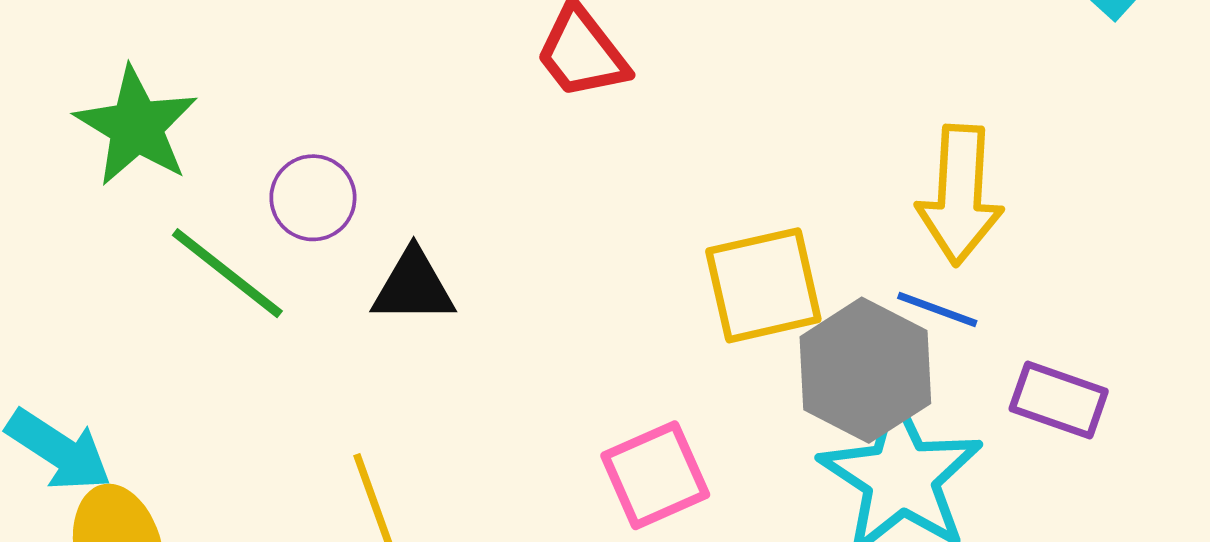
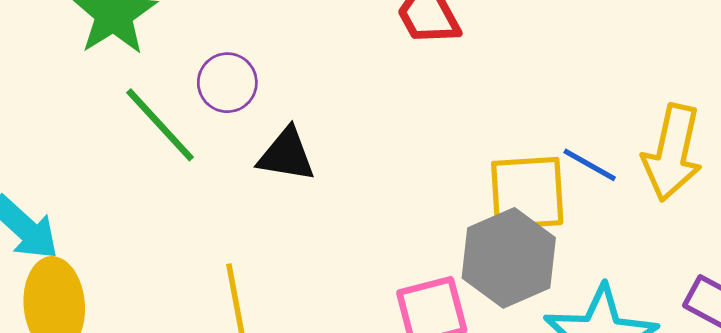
blue line: (937, 310) -> (590, 165), moved
gray hexagon: (865, 370) -> (509, 258), moved

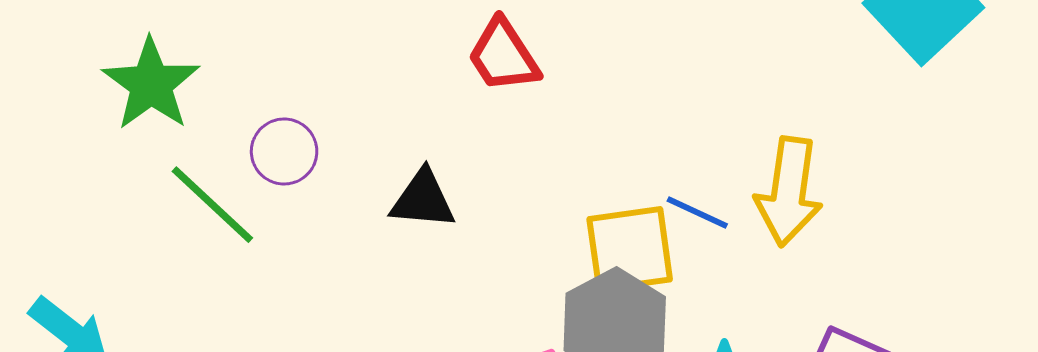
black triangle: (286, 155) -> (423, 199), moved

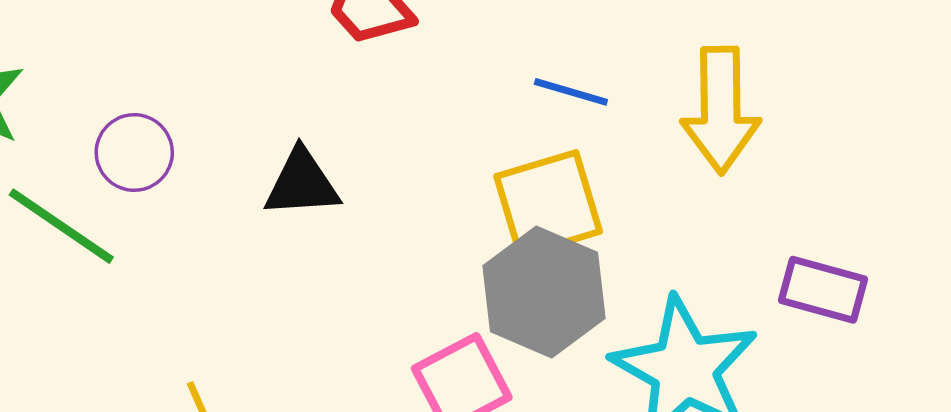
blue line: (697, 212) -> (571, 92), moved

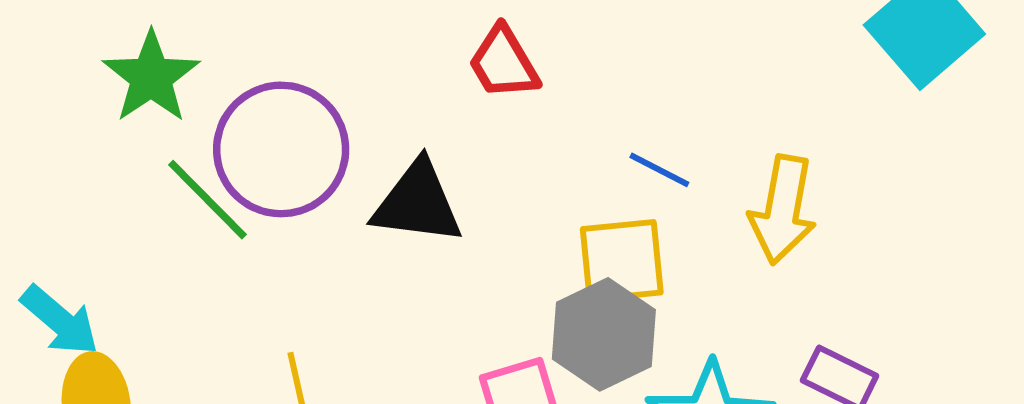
purple circle: (134, 153) -> (281, 149), size x2.0
black triangle: (302, 183) -> (418, 203), size x1.4

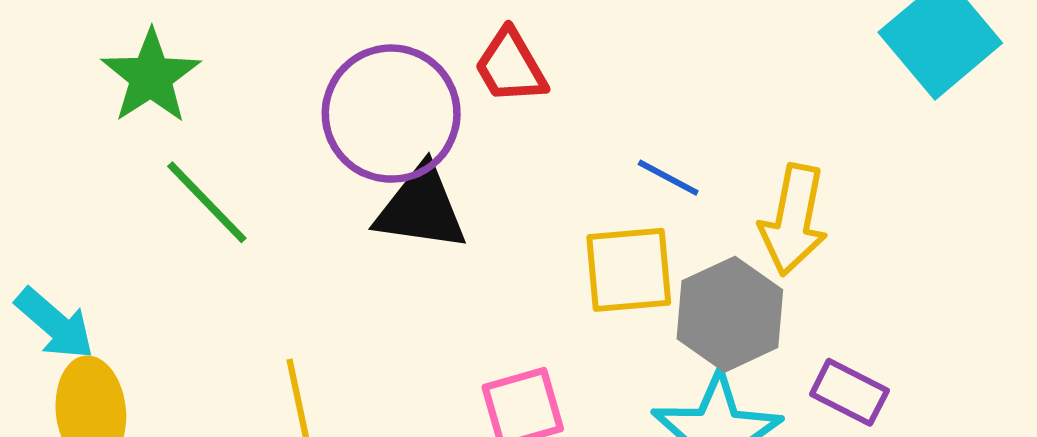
purple circle: (281, 149) -> (391, 114), moved
gray hexagon: (604, 334) -> (730, 314), moved

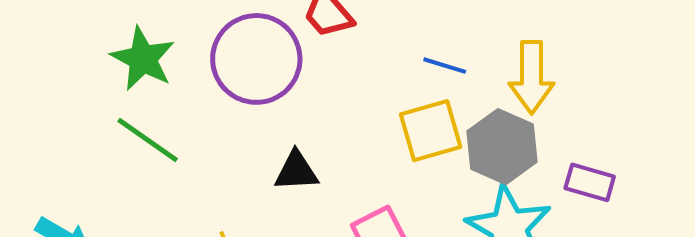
green star: (151, 77) -> (143, 59), moved
black triangle: (421, 208) -> (296, 171), moved, size x0.7

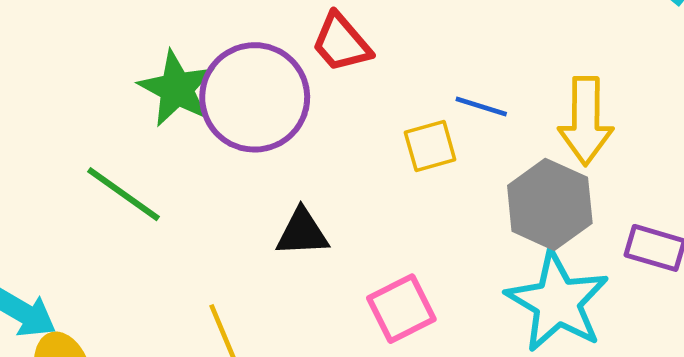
green star: (143, 59) -> (177, 89), moved
yellow square: (431, 131) -> (430, 146), moved, size x0.7

